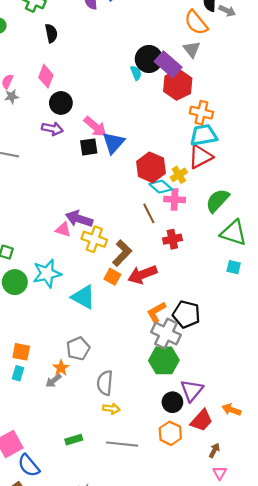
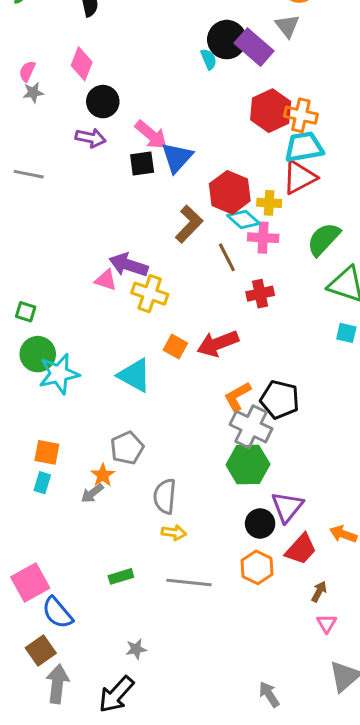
red hexagon: (178, 85) -> (271, 111), moved
yellow cross: (179, 175) -> (269, 203), turned 35
brown L-shape: (122, 253) -> (189, 224), moved
cyan star: (47, 273) -> (59, 374), moved

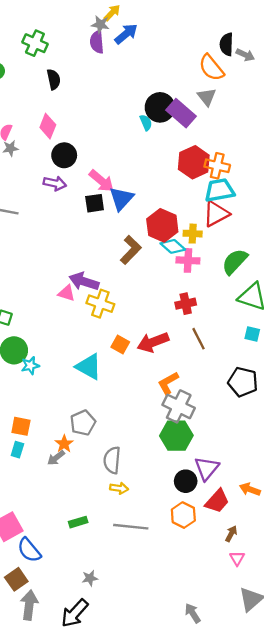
brown line: (227, 257) -> (198, 339), moved
cyan star: (59, 374) -> (30, 366), size x0.6
black pentagon: (280, 399) -> (243, 382), moved

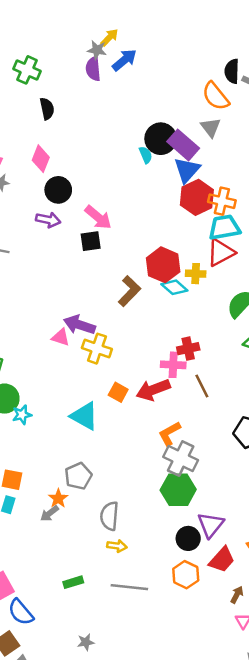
blue triangle: (121, 199) -> (187, 170), moved
pink cross: (188, 260) -> (173, 365), moved

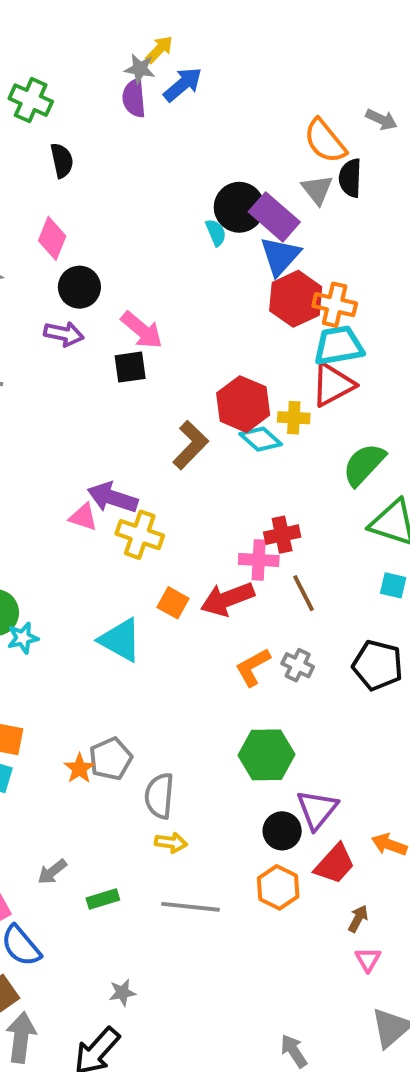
black semicircle: (232, 71) -> (350, 178), moved
gray cross: (181, 458) -> (298, 665), moved, size x0.6
gray pentagon: (78, 476) -> (111, 759), moved
gray arrow: (49, 513) -> (52, 872), moved

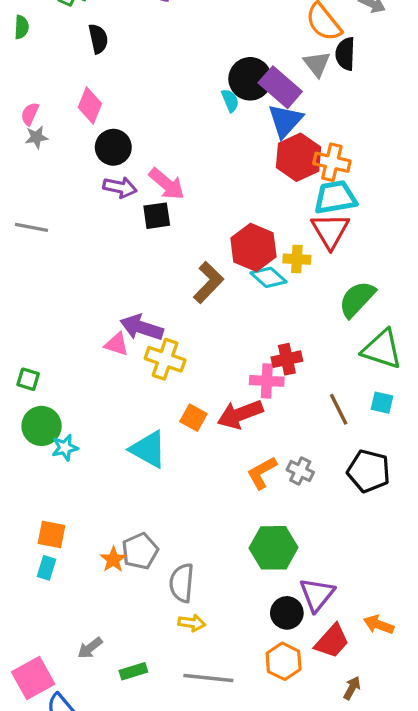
purple arrow: (64, 334) -> (120, 187), moved
red triangle: (333, 385) -> (330, 231), turned -33
brown line: (304, 593) -> (339, 409), moved

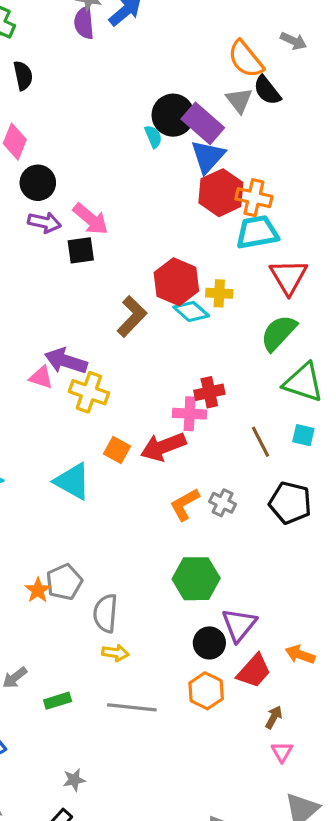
black semicircle: (345, 54) -> (267, 90), turned -40
red triangle: (330, 231) -> (289, 277), moved

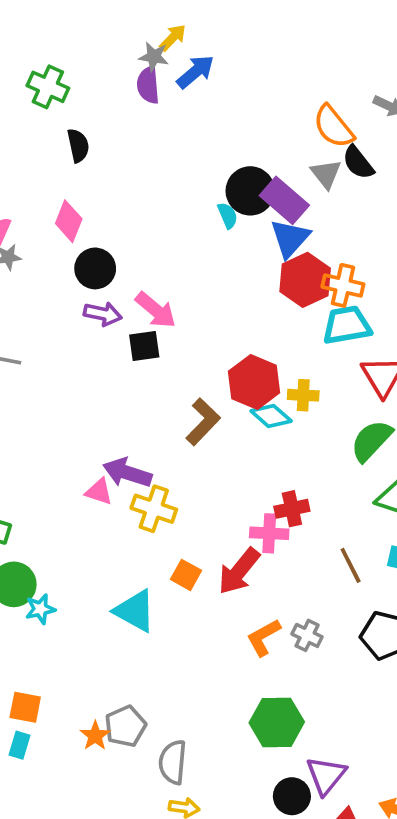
red arrow: (163, 447) -> (239, 571), turned -30

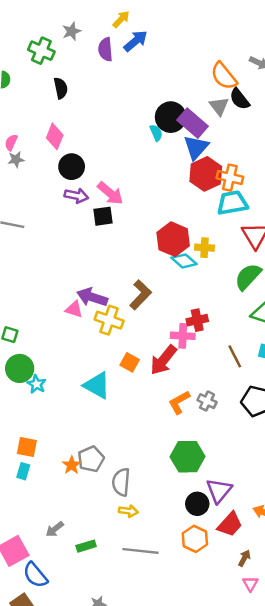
gray star: (154, 57) -> (72, 31), moved, turned -30
brown L-shape: (203, 422) -> (140, 295), moved
cyan star: (40, 609) -> (37, 384), turned -30

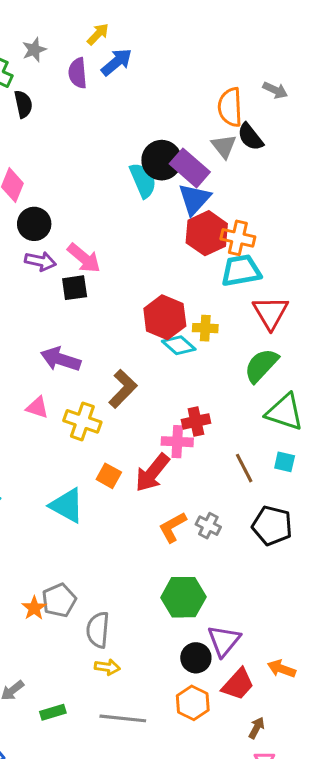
orange semicircle: (224, 76) -> (230, 107), turned 36
black semicircle: (61, 88) -> (23, 104), moved
cyan semicircle: (156, 133) -> (143, 180), size x1.6
purple arrow: (92, 297) -> (61, 359), moved

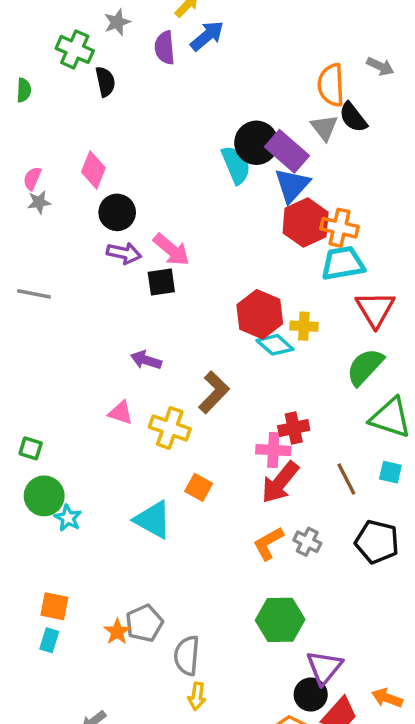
purple arrow: (61, 359) -> (146, 360), size x0.7
red arrow: (152, 473) -> (280, 482), moved
black circle: (196, 658) -> (311, 695), moved
yellow arrow: (107, 667) -> (197, 696), turned 90

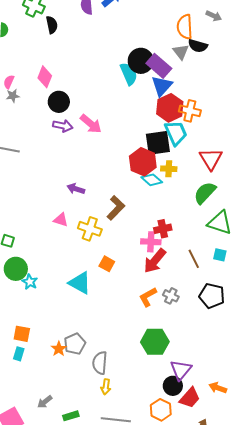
black semicircle: (353, 117) -> (198, 46), turned -36
cyan trapezoid: (343, 263) -> (176, 133), moved, turned 76
black square: (161, 282) -> (158, 143), moved, size x1.5

